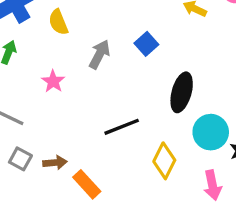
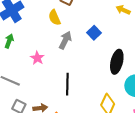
yellow semicircle: (58, 22) -> (55, 18), moved
black line: (122, 127) -> (67, 84), moved, turned -65

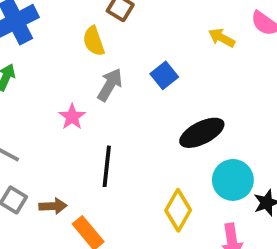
pink star: (37, 58) -> (72, 117), moved
black ellipse: (117, 62) -> (202, 133), turned 45

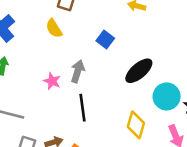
gray arrow: (110, 85) -> (78, 71), moved

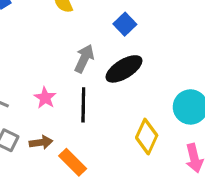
black ellipse: (139, 71) -> (124, 69), moved
pink star: (52, 81) -> (45, 98), moved

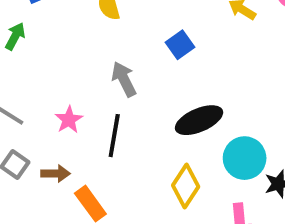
gray arrow: (84, 59) -> (124, 79), turned -60
black ellipse: (124, 69) -> (199, 120), moved

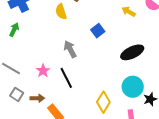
black ellipse: (199, 120) -> (132, 52), moved
black line: (114, 136) -> (66, 78), turned -35

